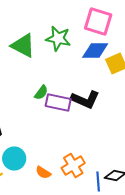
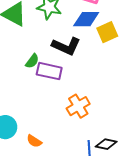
black L-shape: (85, 100) -> (66, 46), moved
orange cross: (73, 166) -> (78, 106), moved

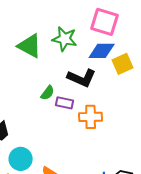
purple rectangle: (49, 71) -> (65, 103), size x0.7
orange cross: (78, 106) -> (91, 117), moved, turned 30

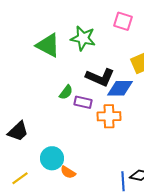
pink square: (105, 22) -> (123, 21), size x0.7
blue diamond: (102, 51) -> (120, 88), moved
cyan circle: (21, 159) -> (52, 158), moved

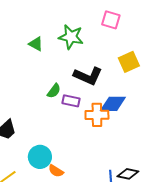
green triangle: (48, 45) -> (36, 44), size x0.6
blue diamond: (120, 88) -> (113, 104), moved

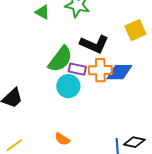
green semicircle: (54, 91) -> (60, 59), size x1.8
orange cross: (97, 115) -> (100, 70), moved
cyan circle: (40, 157) -> (68, 86), moved

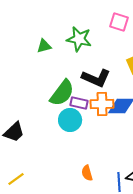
green triangle: (42, 12) -> (44, 46), turned -42
orange semicircle: (62, 139) -> (87, 173), moved, turned 42

